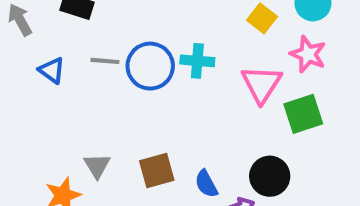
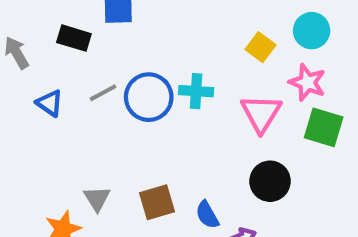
gray line: (105, 61) -> (103, 93), turned -32
green square: (303, 114) -> (324, 127), moved, turned 36
black circle: (270, 176) -> (270, 181), moved

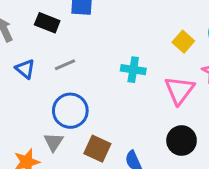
blue circle: (149, 97) -> (70, 111), moved
brown square: (157, 202) -> (97, 149), turned 36

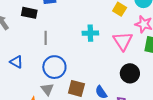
gray line: (65, 65) -> (46, 38), turned -56
blue triangle: (25, 69) -> (16, 62), moved

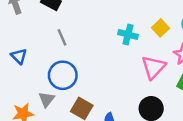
cyan cross: (90, 33) -> (128, 34), moved
gray line: (46, 38) -> (62, 37), turned -40

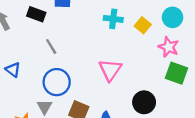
cyan cross: (128, 34) -> (113, 19), moved
pink triangle: (153, 67) -> (110, 70), moved

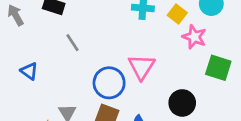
pink star: (169, 47) -> (194, 37), moved
blue circle: (57, 82) -> (109, 83), moved

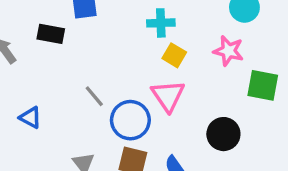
yellow square: (177, 14) -> (174, 55), moved
gray line: (72, 43) -> (94, 96), moved

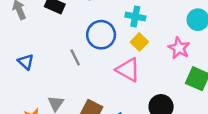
pink triangle: (168, 96) -> (128, 70), turned -40
blue circle: (130, 120) -> (101, 35), moved

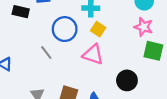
pink star: (179, 48) -> (143, 27), moved

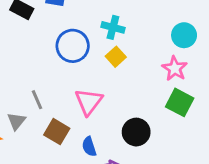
gray line: (46, 52) -> (37, 100), moved
pink triangle: (93, 54) -> (89, 102), moved, turned 35

